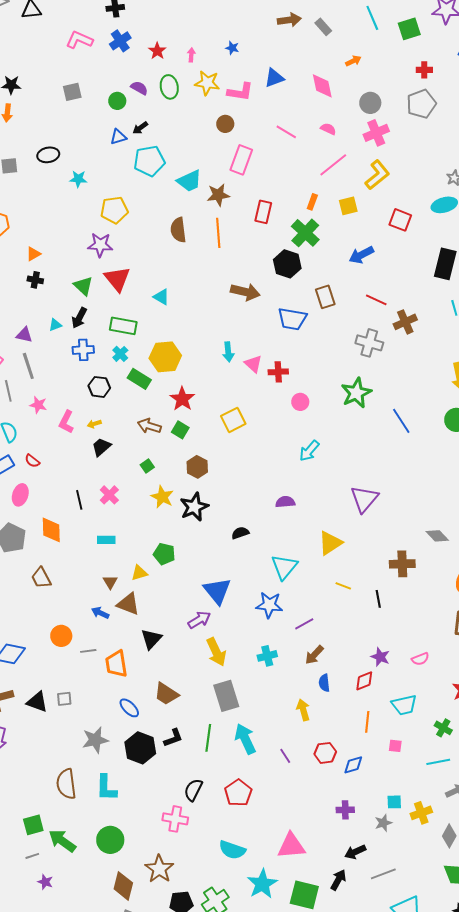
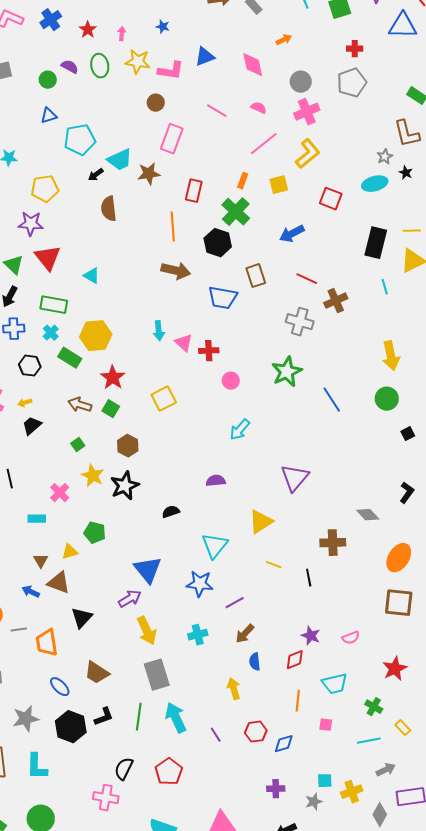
black arrow: (140, 128) -> (96, 175), moved
orange line: (218, 233) -> (173, 227), moved
pink cross: (109, 495) -> (60, 493), moved

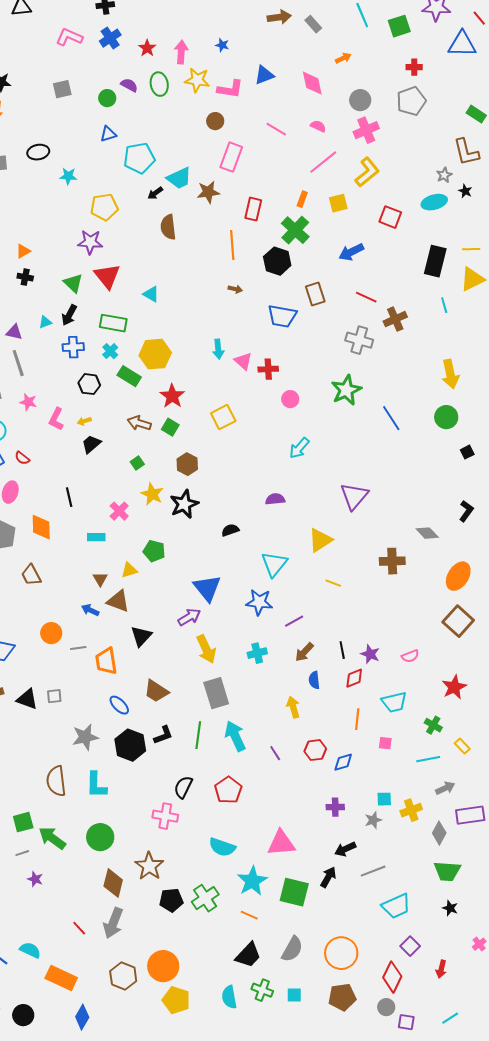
pink arrow: (122, 34) -> (181, 52), size x1.6
brown arrow: (176, 271) -> (235, 289), size x0.5
black line: (309, 578) -> (342, 650), moved
brown square: (399, 603) -> (458, 621), turned 36

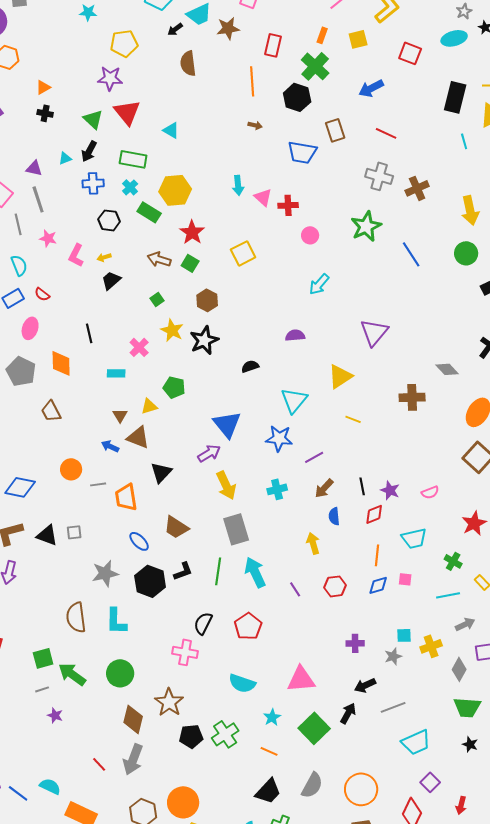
brown cross: (395, 319) -> (417, 188), moved
blue diamond: (343, 762) -> (378, 585), moved
cyan star: (252, 881) -> (272, 717), size x0.6
green square: (294, 892) -> (314, 728), turned 32

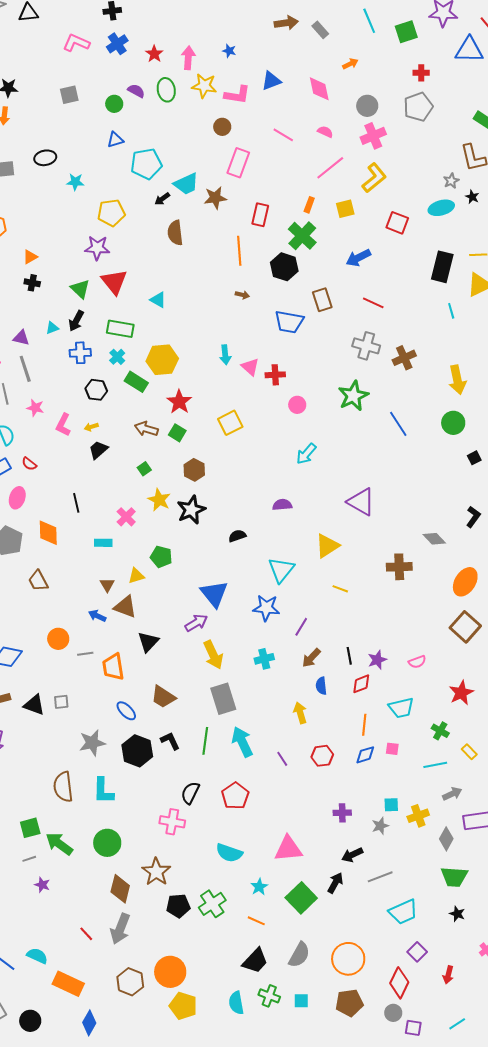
purple triangle: (374, 332) -> (361, 502), turned -40
purple line: (314, 457) -> (301, 627), turned -30
purple star: (390, 490) -> (377, 660), turned 30
black L-shape: (183, 571) -> (170, 741), turned -95

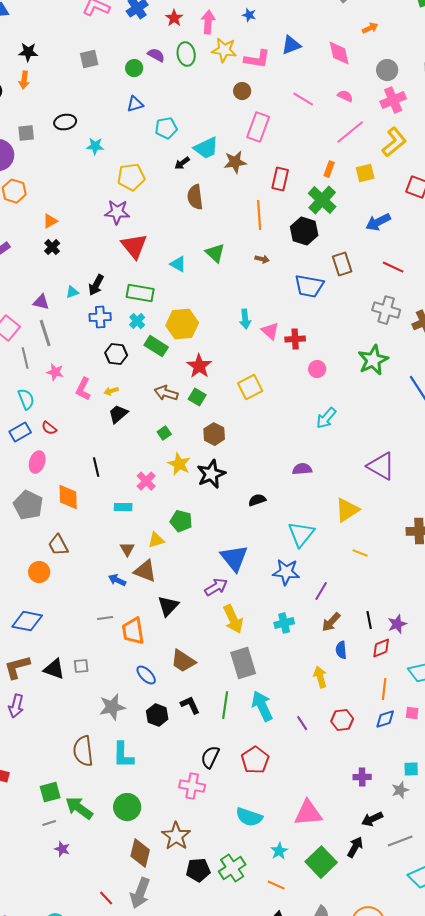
cyan pentagon: (146, 164) -> (166, 128), size x0.7
black cross: (32, 283) -> (52, 247), turned 35
green triangle: (80, 289) -> (215, 253), moved
orange circle: (58, 639) -> (39, 572), moved
black hexagon: (137, 751) -> (157, 715), size x0.7

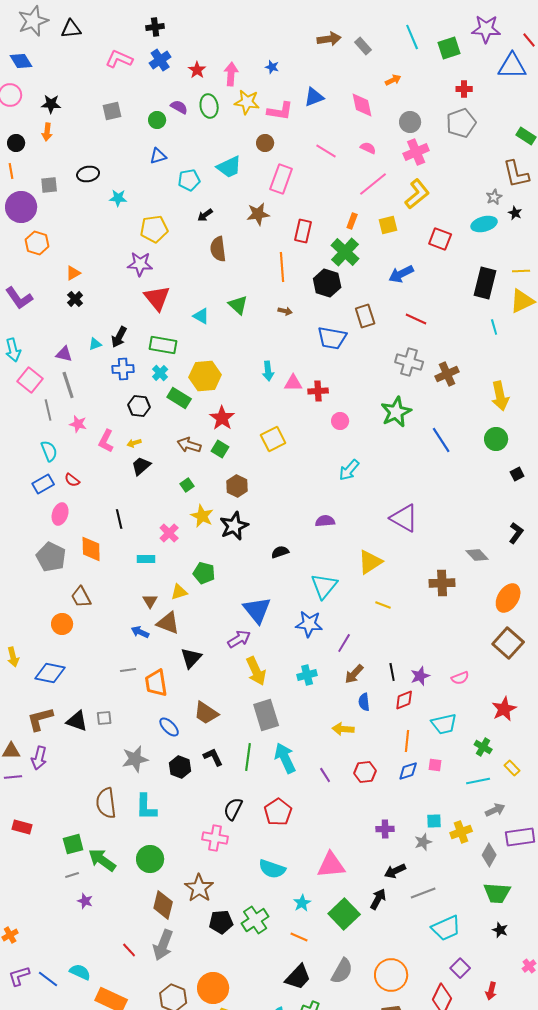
cyan trapezoid: (206, 148) -> (229, 167), moved
pink triangle: (270, 331) -> (293, 383), turned -42
yellow arrow: (320, 677) -> (343, 729), turned -70

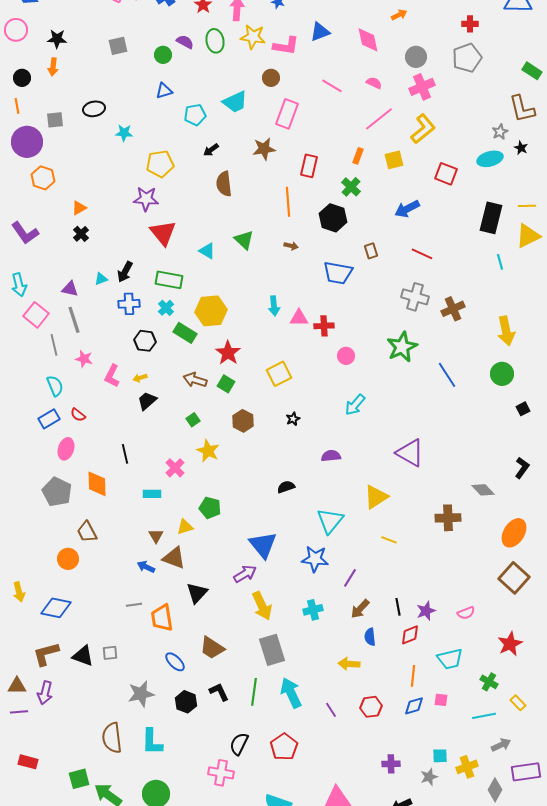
green cross: (345, 252) -> (351, 187), size x0.7
brown rectangle: (365, 316) -> (371, 251), size x0.7
black star: (234, 526) -> (293, 419), moved, size x0.5

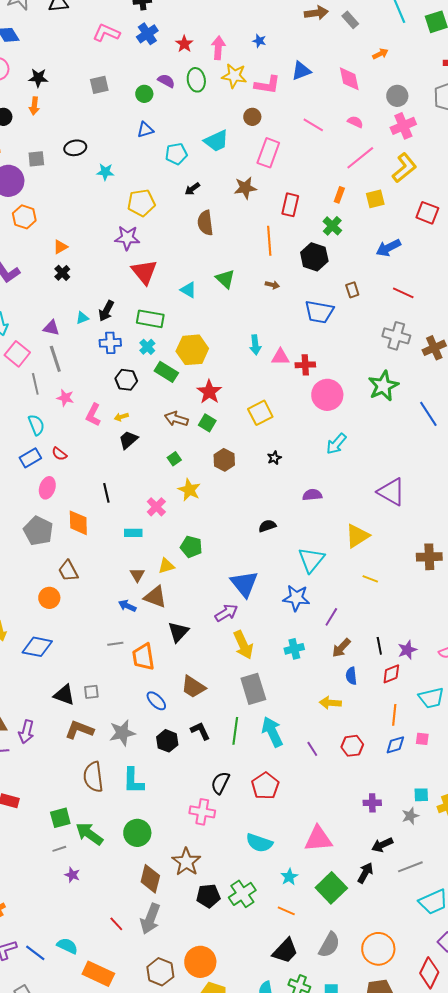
pink circle: (346, 356) -> (327, 395), size x1.8
brown L-shape: (46, 654) -> (79, 730), moved, turned 36

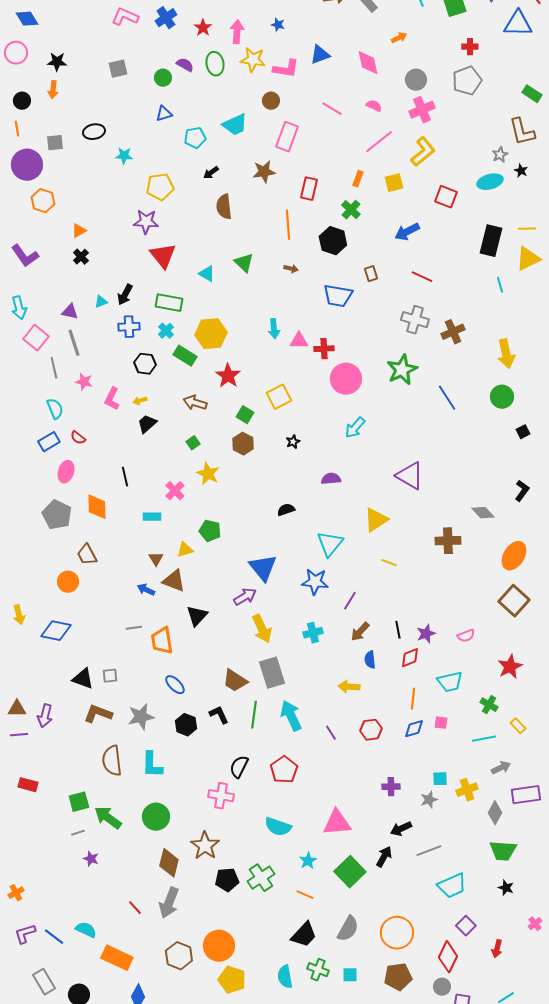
green square: (207, 423) -> (245, 415), moved
brown trapezoid: (193, 687) -> (235, 681), moved

